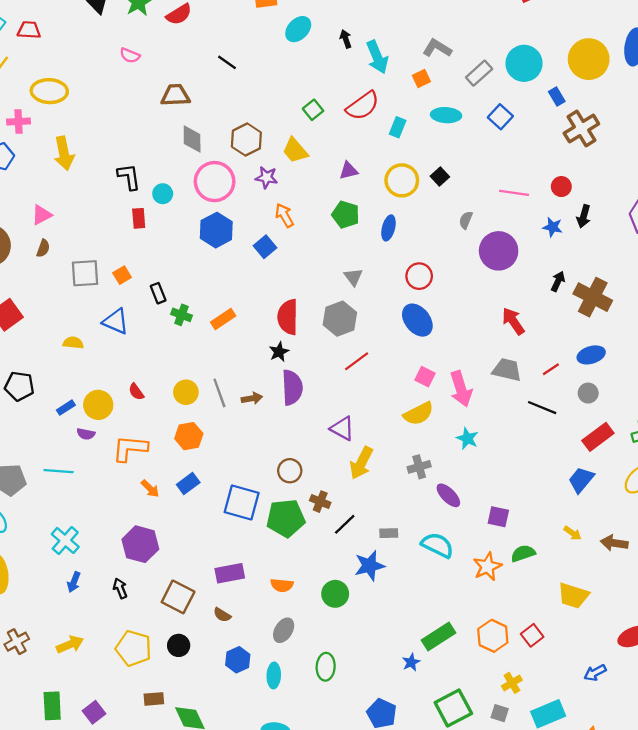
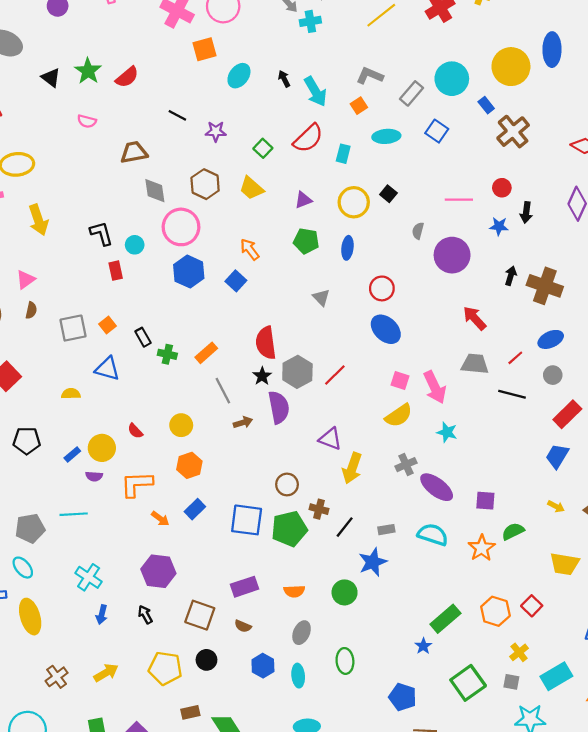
purple star: (267, 177) -> (216, 131), moved
gray hexagon: (340, 319) -> (297, 372), moved
gray line: (219, 393) -> (223, 391), moved
purple ellipse: (448, 495) -> (437, 487), size x1.4

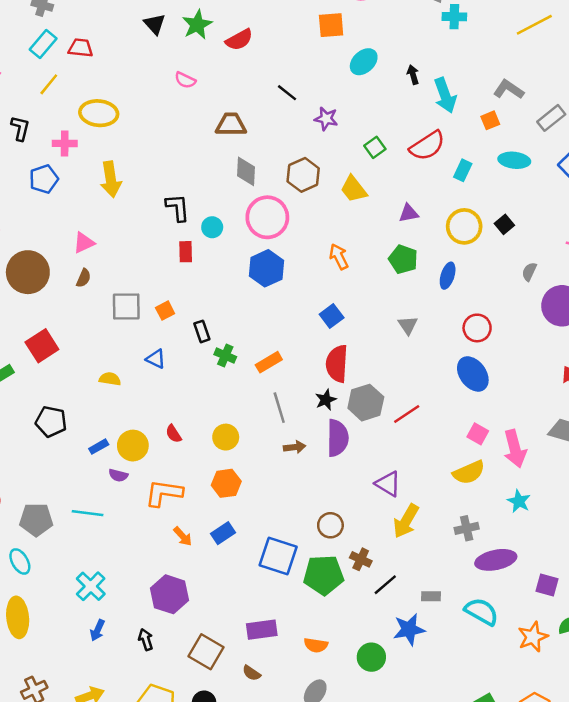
blue square: (236, 281) -> (332, 316), moved
blue triangle: (107, 369) -> (156, 359), size x0.7
purple ellipse: (437, 487) -> (496, 560), turned -60

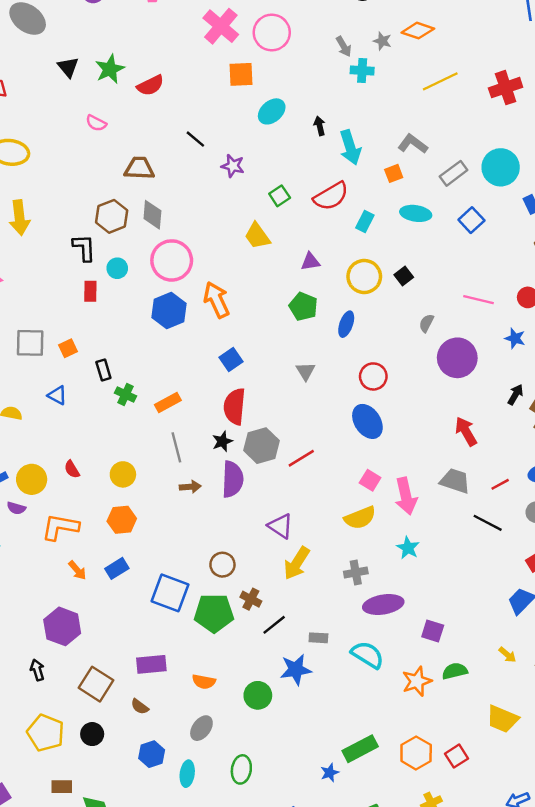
brown hexagon: (303, 175) -> (112, 216), moved
orange arrow: (339, 257) -> (216, 300), moved, size x1.4

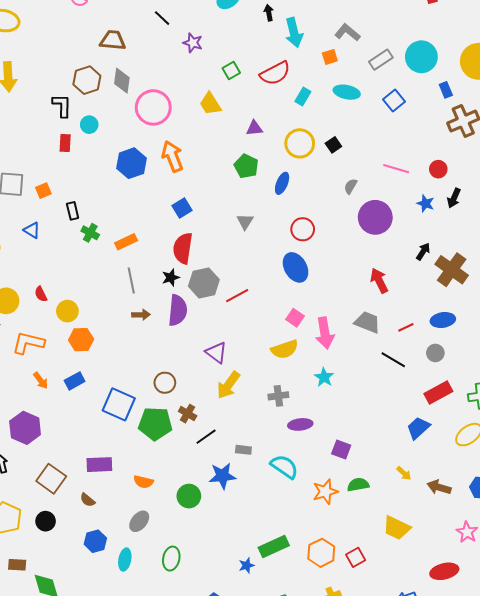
pink circle: (172, 260) -> (153, 107), moved
yellow circle: (123, 474) -> (67, 311), moved
purple ellipse: (383, 605) -> (300, 424), size x0.7

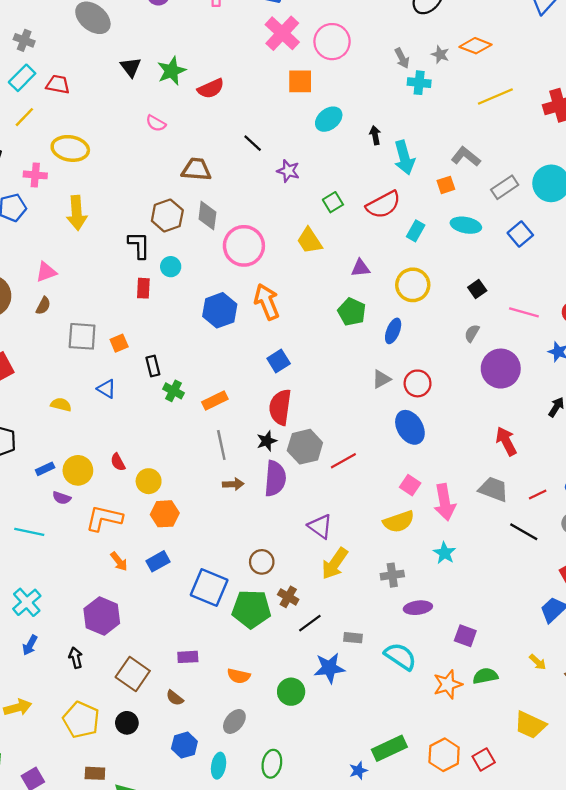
black square: (333, 145) -> (477, 289), moved
gray triangle: (245, 222) -> (381, 379), moved, turned 30
purple rectangle: (99, 465) -> (188, 657), size x0.7

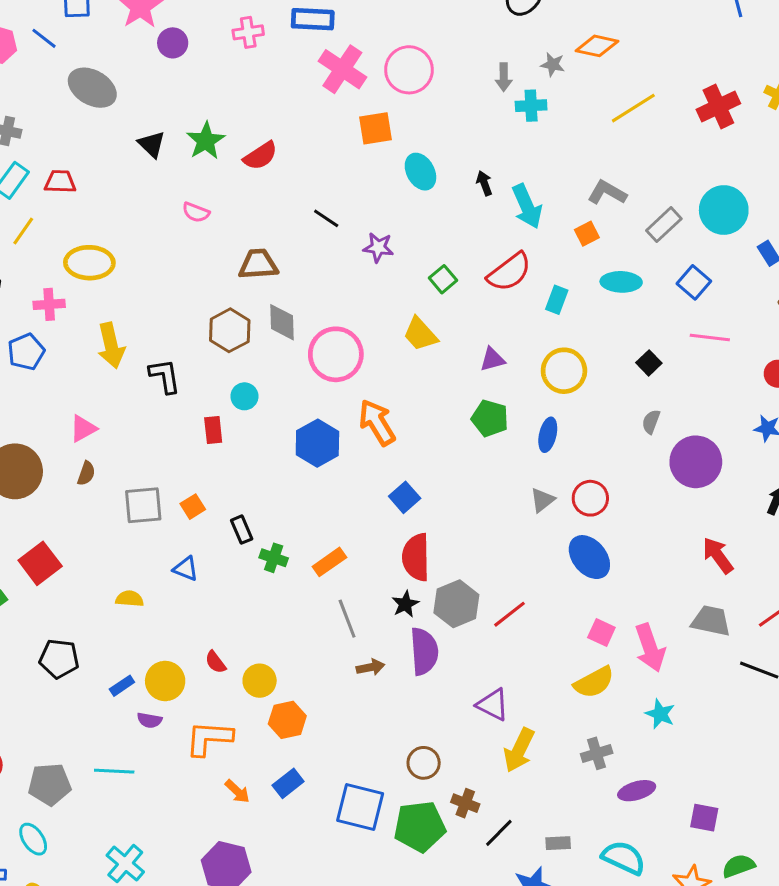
gray arrow: (402, 58) -> (504, 77), turned 36
cyan ellipse: (329, 119) -> (420, 172), turned -72
black L-shape: (139, 245) -> (165, 376), moved
pink line: (524, 312) -> (710, 337), moved

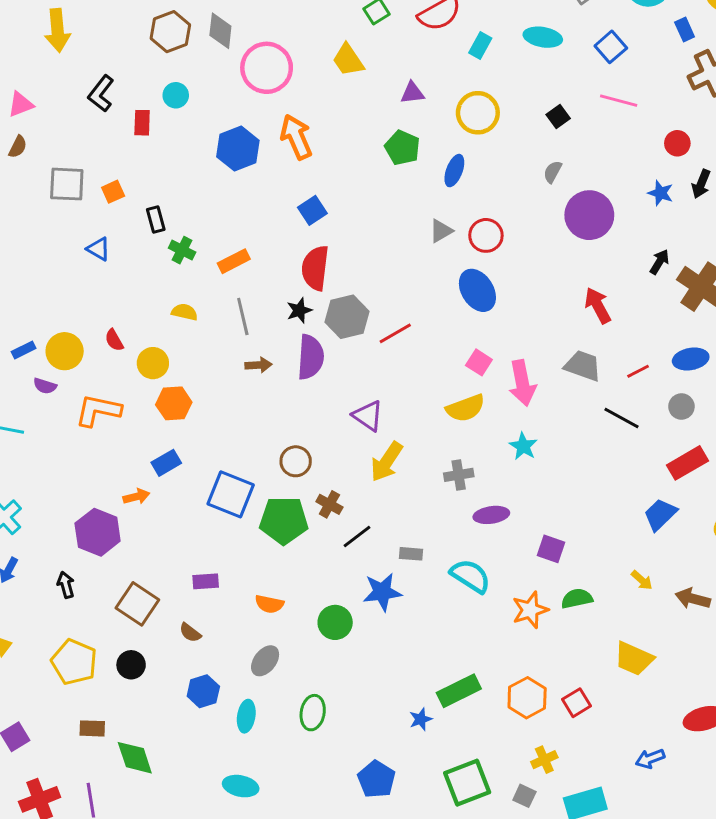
black L-shape: (165, 376) -> (101, 94), moved, turned -141
yellow semicircle: (130, 599) -> (185, 312), moved
orange arrow: (237, 791) -> (136, 497), moved, turned -65

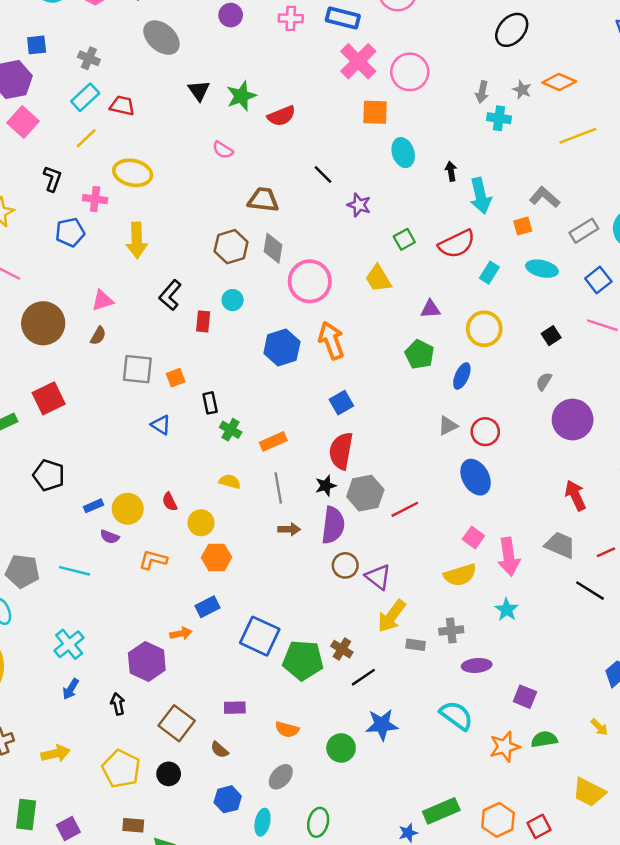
orange L-shape: (98, 410) -> (153, 560), size x0.7
brown circle: (296, 461) -> (345, 565), moved
gray rectangle: (411, 554) -> (416, 645), moved

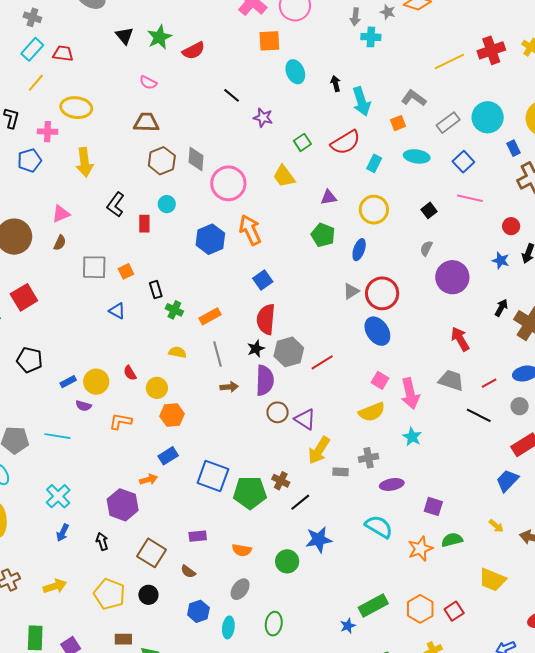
yellow line: (578, 136) -> (449, 61), moved
brown trapezoid: (263, 200) -> (146, 122), moved
red circle: (485, 432) -> (382, 293), size x1.4

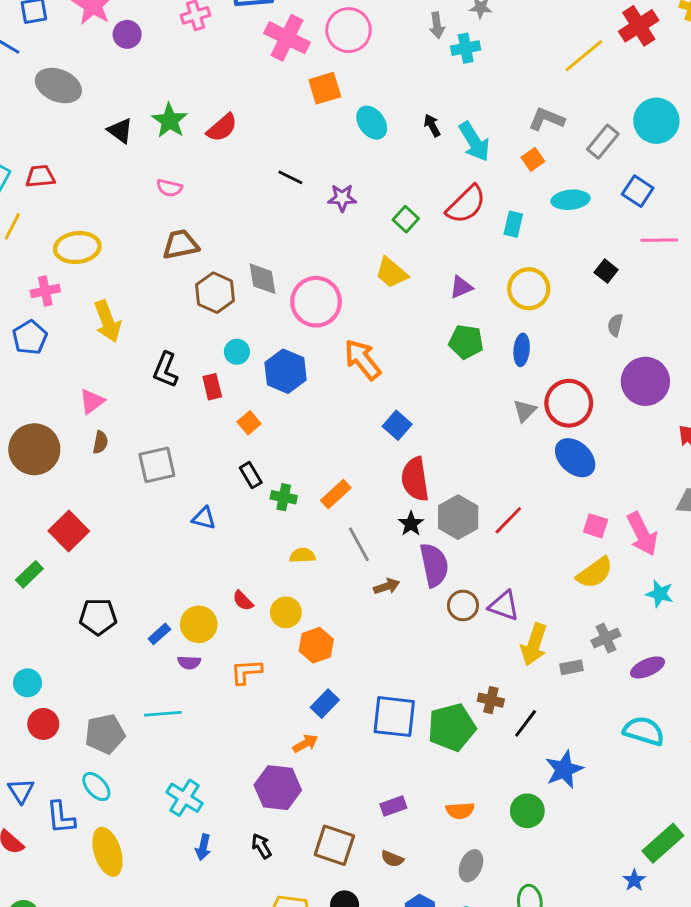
blue hexagon: (210, 239) -> (286, 371), moved
orange square: (126, 271) -> (249, 423), moved
purple circle: (452, 277) -> (645, 381), moved

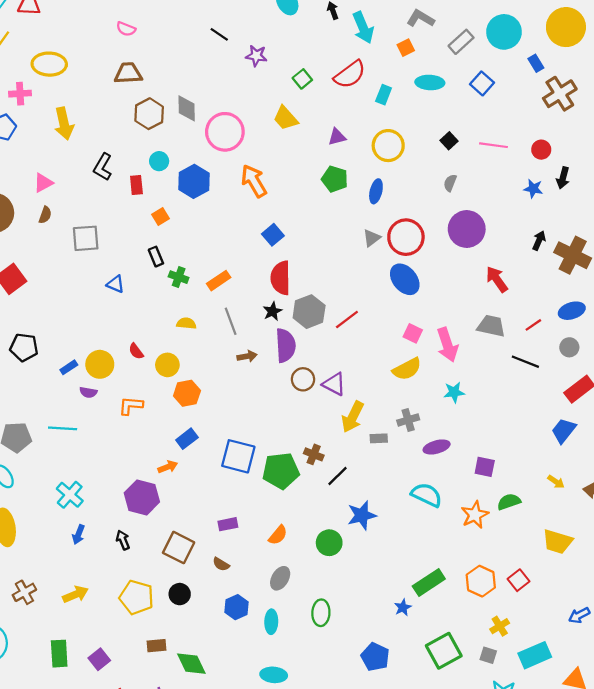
pink line: (659, 240) -> (493, 145), moved
cyan star: (660, 594) -> (454, 392), turned -30
orange semicircle: (460, 811) -> (278, 535), turned -55

